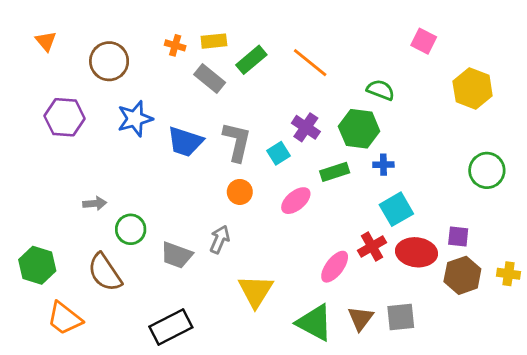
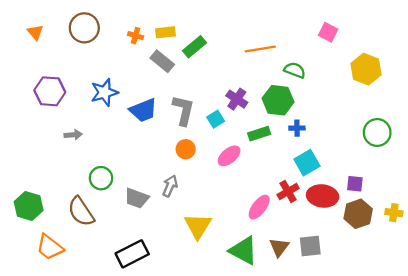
brown circle: (109, 61) -> (84, 28), moved
orange line: (310, 63) -> (260, 49), moved, turned -48
blue trapezoid: (185, 142) -> (143, 110), turned -40
gray arrow: (95, 203) -> (73, 135), moved

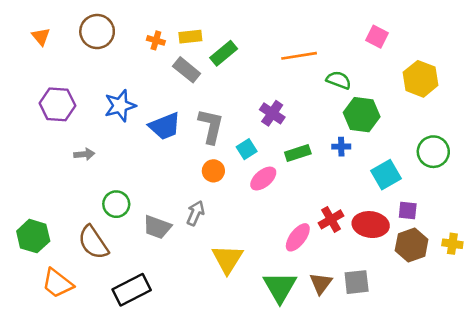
green hexagon: (278, 100) -> (362, 115), moved
cyan square: (216, 119) -> (247, 149), moved
cyan square: (307, 163) -> (386, 175), moved
green triangle: (244, 251) -> (280, 287), turned 32
black rectangle: (132, 254) -> (132, 290), moved

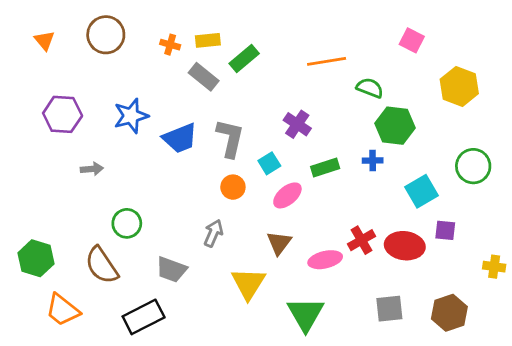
gray trapezoid: (157, 227) -> (171, 269), moved
pink ellipse: (298, 237) -> (325, 260), turned 40
brown hexagon: (412, 245) -> (449, 313), moved
brown triangle: (321, 283) -> (279, 243), moved

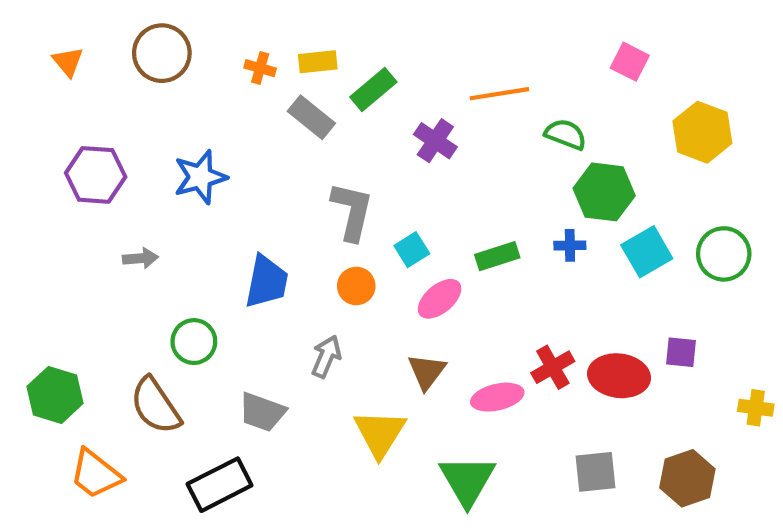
purple cross: (297, 124) -> (435, 141), moved
blue trapezoid: (180, 138) -> (267, 282), moved, turned -57
cyan square: (422, 191) -> (647, 252), moved

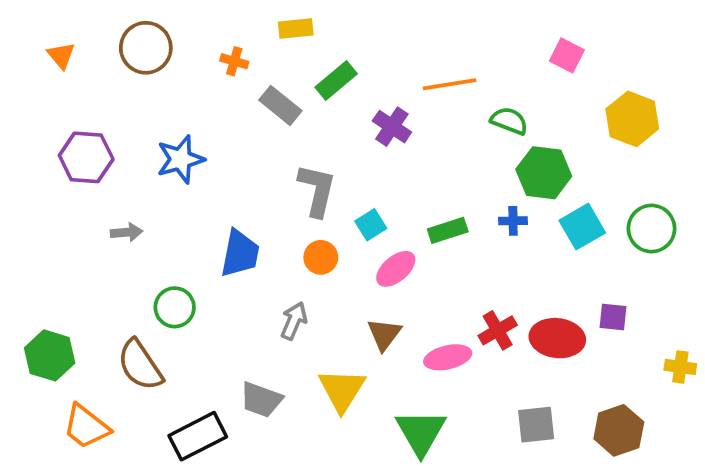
yellow rectangle: (318, 62) -> (296, 29), moved
gray trapezoid: (262, 412) -> (261, 400), moved

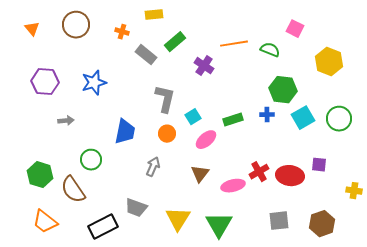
green semicircle: (509, 121) -> (270, 50), moved
green hexagon: (50, 355) -> (40, 175), moved
yellow triangle: (342, 390) -> (178, 219), moved

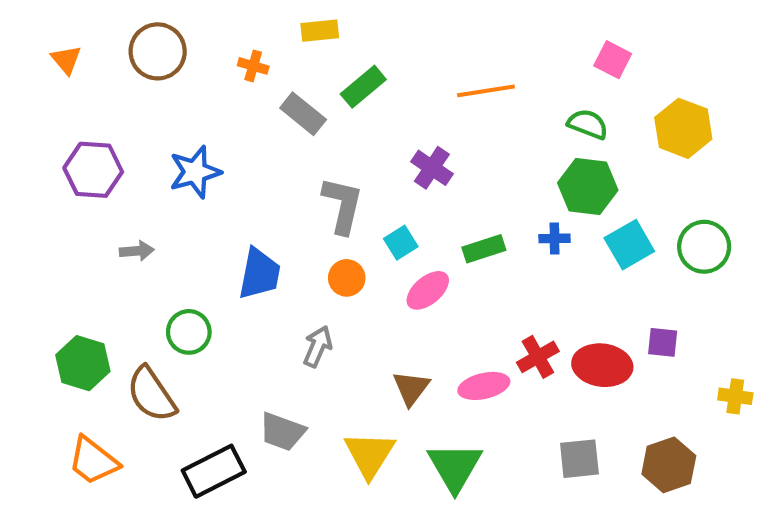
green semicircle: (270, 50) -> (588, 124), moved
purple cross: (204, 66) -> (432, 168), moved
brown triangle: (200, 174) -> (411, 388), moved

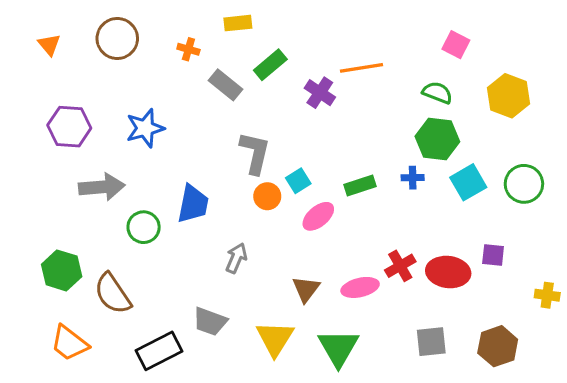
purple cross: (432, 168) -> (320, 93), moved
gray arrow: (137, 251) -> (102, 187), size x1.8
orange circle: (347, 278) -> (267, 196), moved
green circle: (189, 332) -> (144, 227), moved

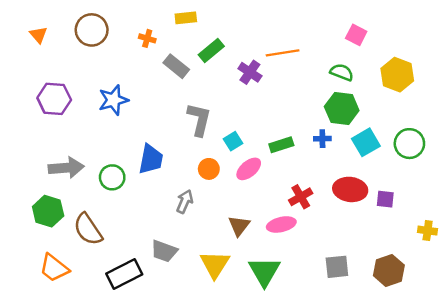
gray arrow: (102, 187) -> (66, 168), moved
orange circle: (267, 196) -> (209, 169), moved
red cross: (400, 266) -> (301, 197), moved
red ellipse: (448, 272) -> (350, 189), moved

